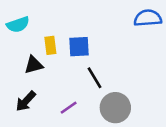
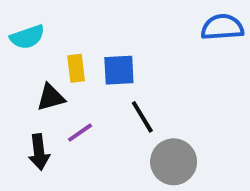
black arrow: (26, 101) -> (39, 152), turned -50
purple line: (69, 108) -> (80, 133), moved

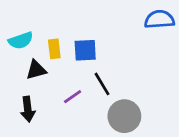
cyan semicircle: (27, 37) -> (21, 40), moved
purple line: (80, 133) -> (73, 97), moved

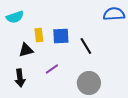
cyan semicircle: (21, 40) -> (15, 17), moved
black line: (102, 84) -> (86, 46), moved

